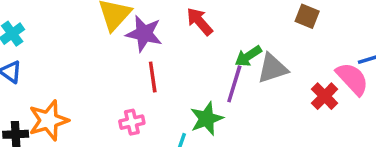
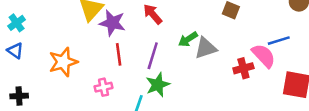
purple line: (234, 84) -> (153, 56), moved
red cross: (325, 96) -> (243, 68), turned 30
orange star: (49, 120) -> (63, 62), moved

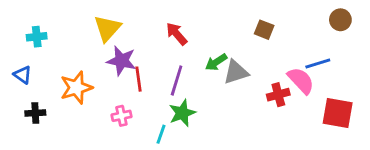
cyan cross: (17, 23) -> (37, 37), moved, turned 30
purple star: (112, 23) -> (121, 61), moved
black cross: (19, 96) -> (35, 113), moved

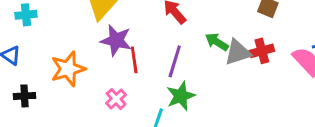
green arrow: (216, 62) -> (217, 42), turned 65
red cross: (278, 95) -> (262, 51), moved
pink cross: (121, 116) -> (116, 99), turned -30

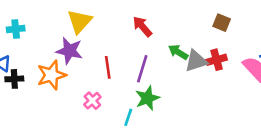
purple star: (116, 40) -> (69, 51), moved
black cross: (24, 96) -> (14, 79), moved

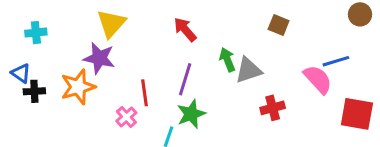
green arrow: (178, 52) -> (227, 60), turned 36
red cross: (217, 60) -> (273, 108), moved
red line: (108, 67) -> (144, 93), moved

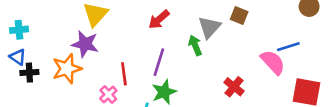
red arrow: (185, 30) -> (159, 19), turned -90
cyan cross: (36, 33) -> (19, 30), moved
gray triangle: (248, 70) -> (209, 27), moved, turned -30
red cross: (273, 108) -> (234, 87), turned -36

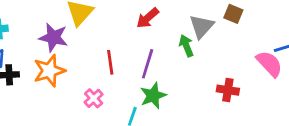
purple star: (85, 44) -> (53, 37), moved
red line: (124, 74) -> (110, 62), moved
red cross: (234, 87) -> (228, 90), turned -30

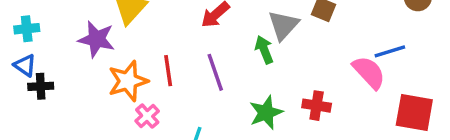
purple line: (148, 64) -> (215, 72), turned -36
orange star: (49, 71) -> (128, 81), moved
green star: (153, 96) -> (266, 113), moved

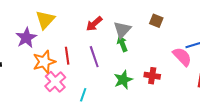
gray triangle: (283, 25) -> (122, 30), moved
purple star: (97, 39) -> (26, 38), turned 30
pink cross: (147, 116) -> (55, 82), size x1.5

